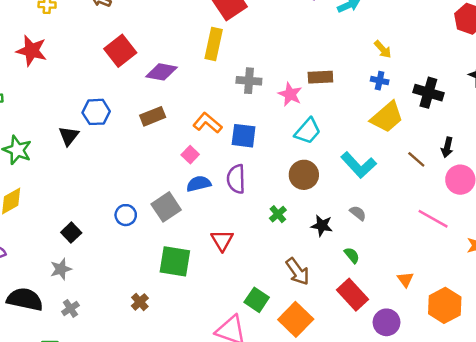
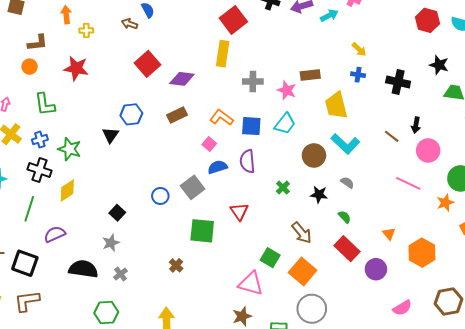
yellow trapezoid: (387, 117) -> (336, 105), moved, turned 120
cyan trapezoid: (308, 131) -> (285, 124), moved
brown circle: (304, 175) -> (314, 155), moved

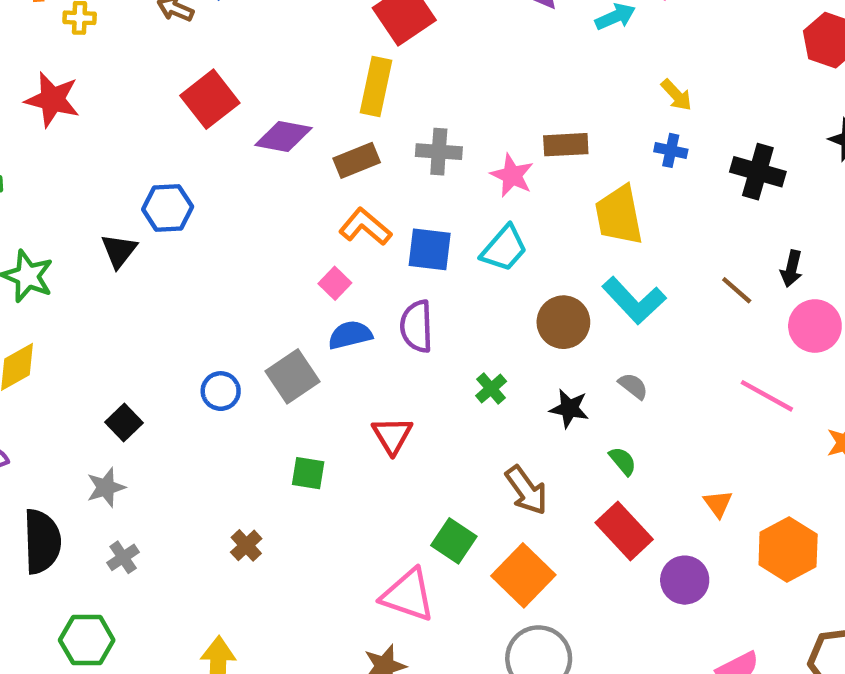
brown rectangle: (177, 115) -> (357, 160), moved
green square: (202, 231) -> (308, 473), size x0.6
black semicircle: (83, 269) -> (42, 541), turned 76

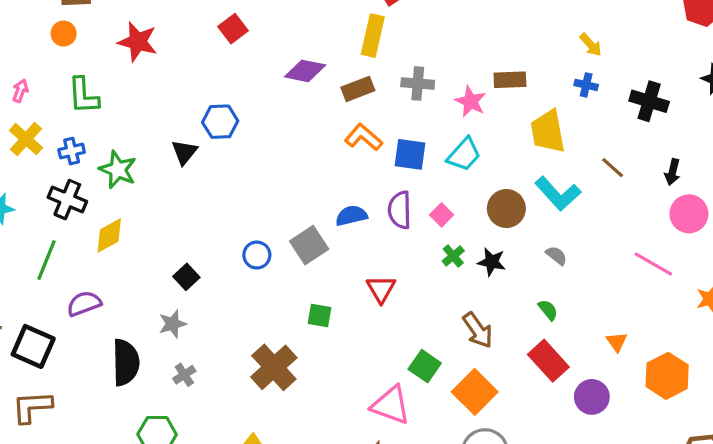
red square: (210, 99) -> (233, 29), moved, size x0.7
pink square: (335, 283) -> (442, 215), moved
brown line: (737, 290) -> (613, 168), moved
black star: (569, 409) -> (492, 262), moved
brown cross: (246, 545) -> (274, 367), size x2.0

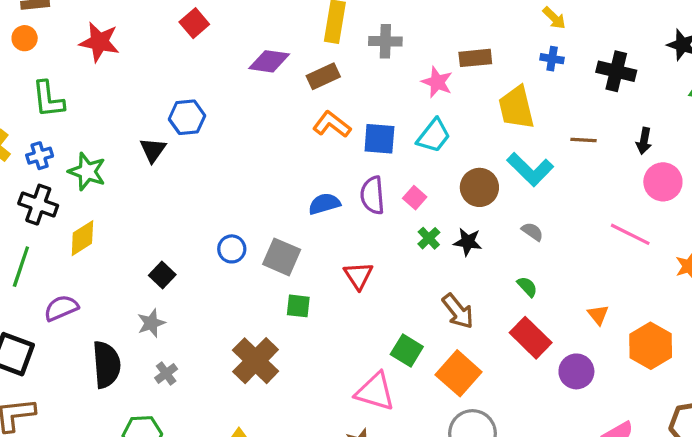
gray cross: (418, 83) -> (385, 41), moved
brown line: (613, 168) -> (584, 140), turned -35
gray square: (309, 245) -> (282, 257), moved, turned -30

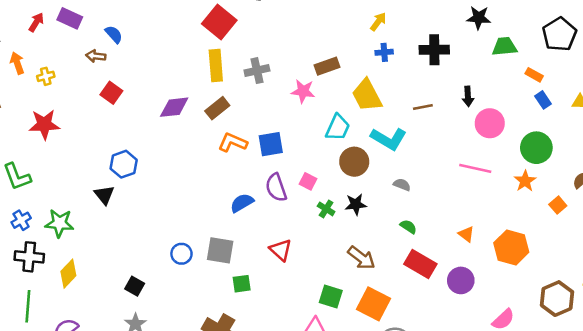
yellow arrow: (554, 18) -> (378, 22), turned -84
cyan trapezoid: (434, 136) -> (338, 128), moved

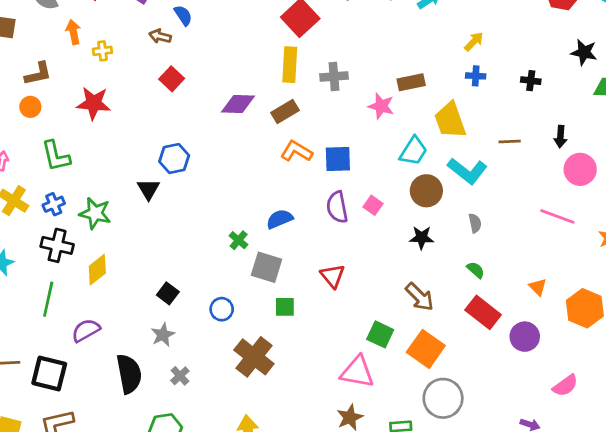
black cross: (434, 50) -> (531, 81), size x0.6
gray semicircle: (402, 185) -> (475, 223), turned 49
blue semicircle: (242, 203) -> (280, 219), moved
green cross: (326, 209) -> (239, 240), moved
blue circle: (181, 254) -> (222, 309), moved

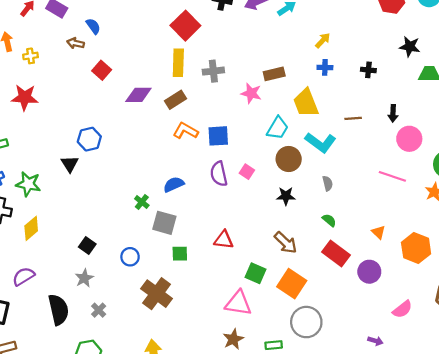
red square: (172, 79) -> (102, 70), moved
red triangle: (333, 276) -> (224, 240), moved, turned -42

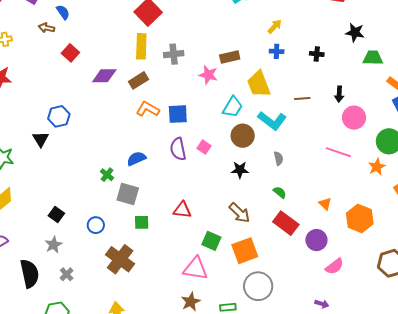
orange square: (292, 284) -> (245, 251), turned 36
pink semicircle: (402, 309) -> (334, 266), moved

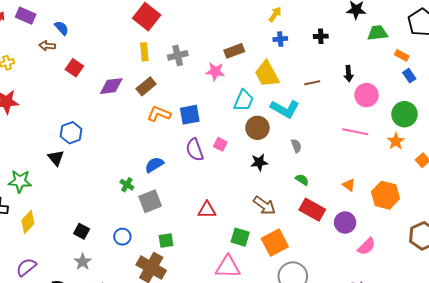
yellow rectangle: (141, 46) -> (144, 52), size x0.7
gray square: (128, 194) -> (150, 201), turned -30
green square: (142, 222) -> (166, 240), moved

